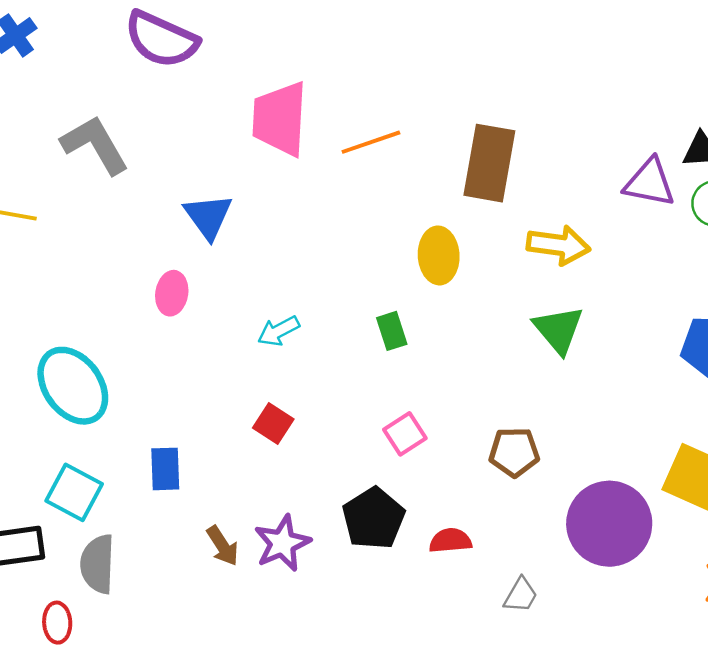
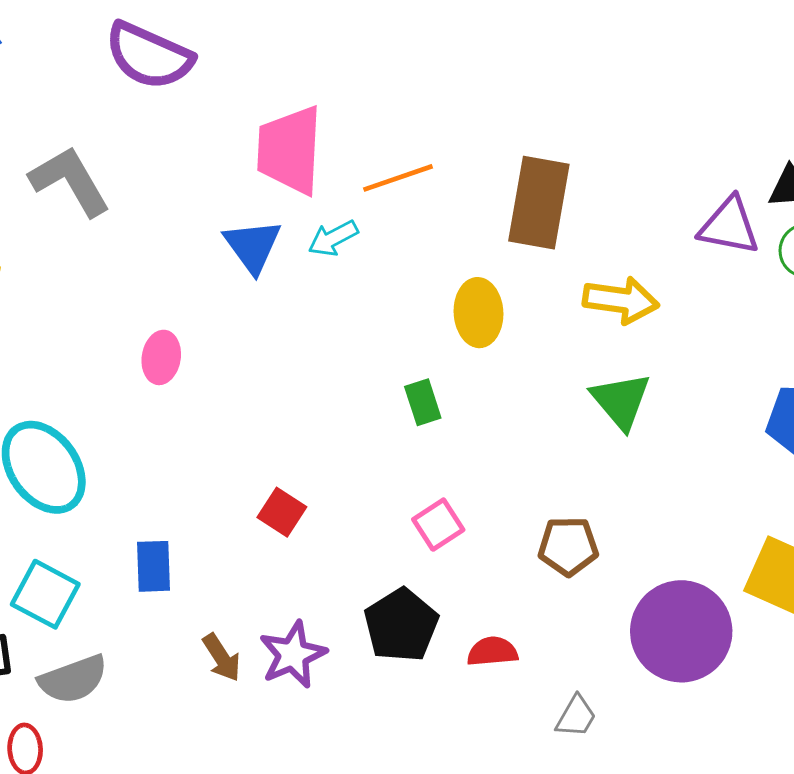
blue triangle: (208, 216) -> (253, 246), moved
cyan arrow: (279, 331) -> (333, 238), moved
gray semicircle: (98, 564) -> (73, 679), turned -112

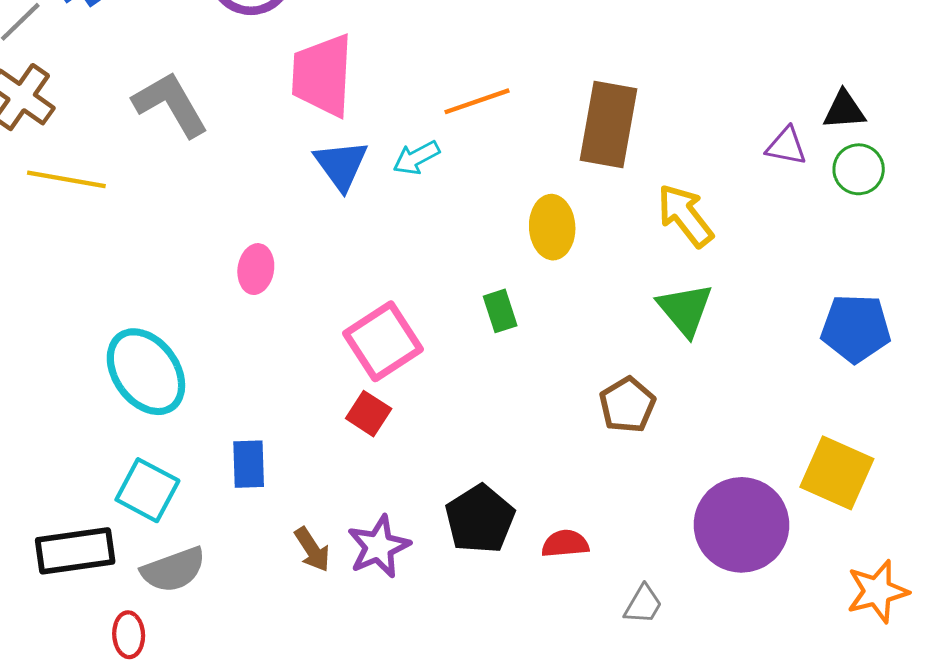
pink trapezoid: (290, 150) -> (322, 75), moved
purple triangle: (729, 226) -> (786, 146), size x0.7
yellow arrow: (621, 300) -> (685, 216), turned -136
pink square: (438, 525) -> (383, 341), moved, size x1.6
brown pentagon: (568, 546) -> (627, 405), moved, turned -30

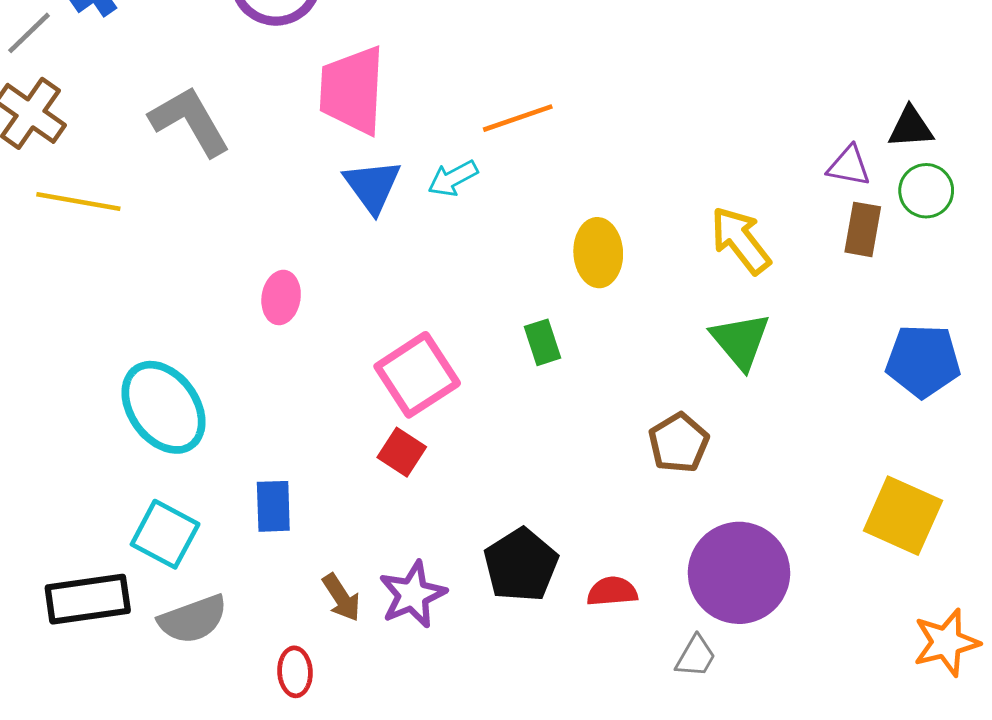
brown rectangle: (609, 124) -> (863, 229), moved, size x0.6
purple circle: (742, 525) -> (739, 573), moved
red ellipse: (129, 635) -> (295, 672), moved

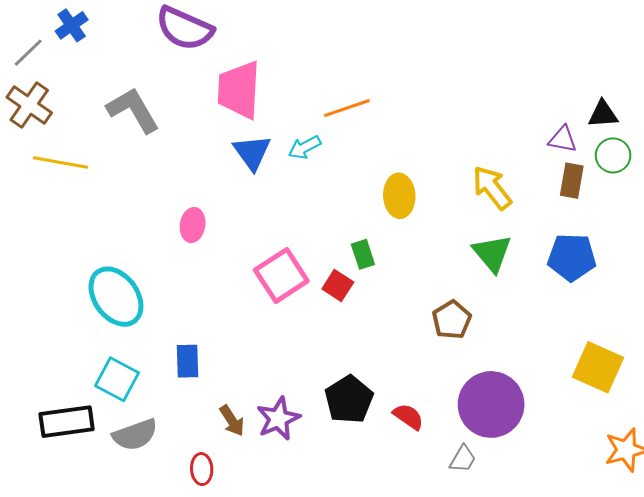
blue pentagon: (923, 361) -> (572, 257), moved
red square: (402, 452) -> (338, 286), moved
red semicircle: (612, 591) -> (408, 417), turned 40

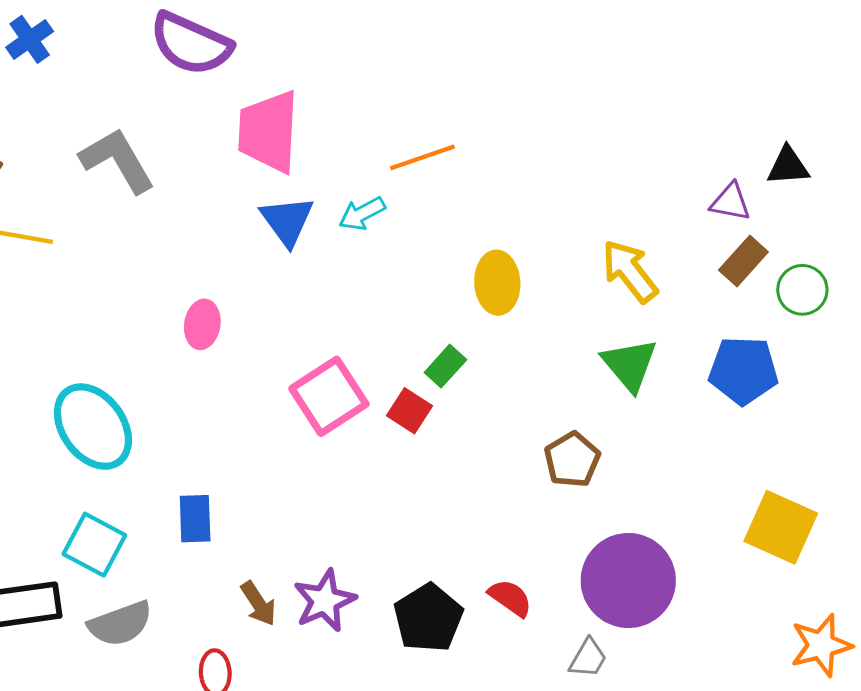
green circle: (613, 155) -> (802, 290), moved
brown rectangle: (572, 181) -> (743, 261), turned 32
green rectangle: (363, 254) -> (445, 366), turned 60
black pentagon: (349, 399) -> (428, 618), moved

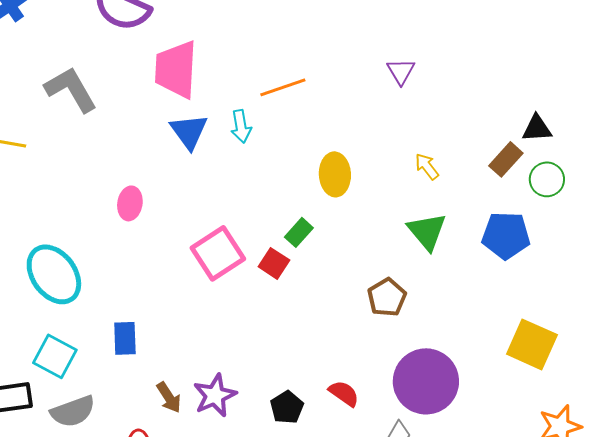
black triangle: (788, 166) -> (537, 128), moved
purple triangle: (730, 202) -> (401, 71), moved, turned 48
cyan arrow: (362, 214) -> (241, 126), turned -72
yellow arrow: (630, 271) -> (427, 166), size x0.6
black pentagon: (428, 618) -> (287, 407), size x0.7

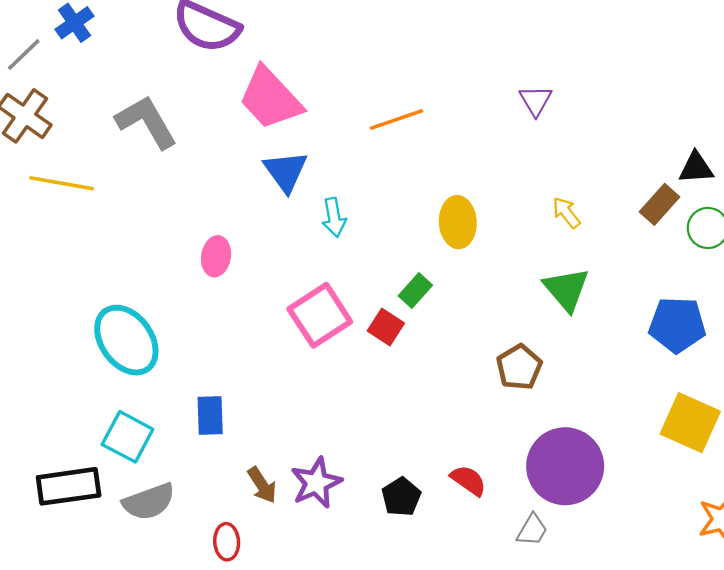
pink trapezoid: (176, 69) -> (270, 98), turned -46
cyan arrow: (241, 126) -> (334, 217), moved
blue pentagon: (506, 235) -> (677, 325), moved

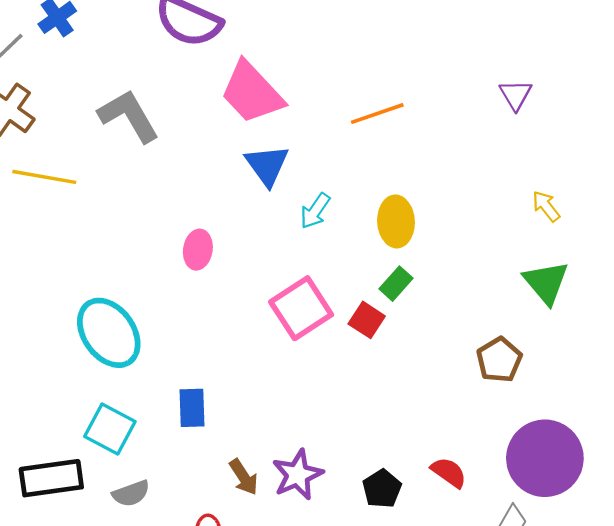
cyan arrow: (334, 217) -> (315, 211), turned 45
yellow ellipse: (458, 222) -> (396, 221), moved
gray semicircle: (149, 502) -> (131, 493), size x0.7

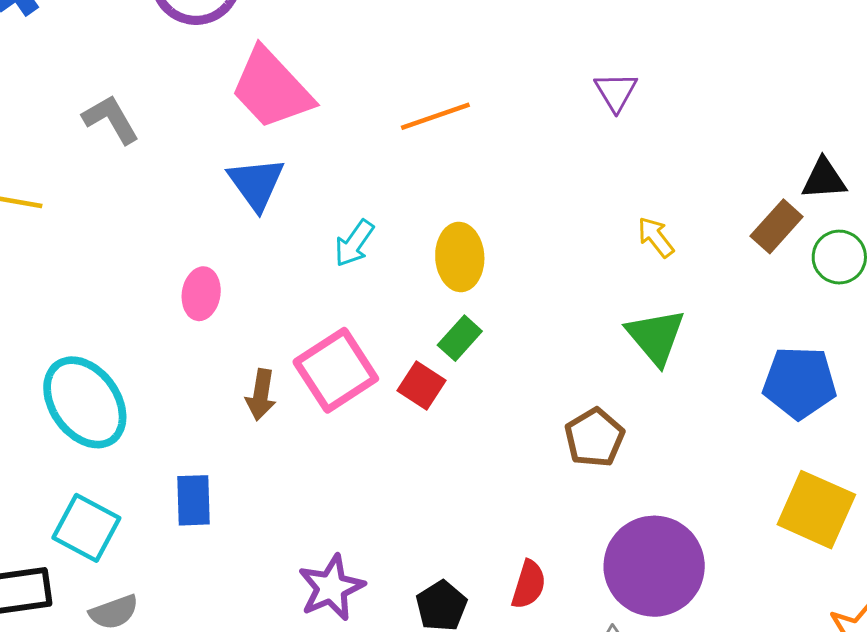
gray L-shape: (129, 116) -> (111, 119), size x0.7
blue triangle: (267, 165) -> (256, 184), moved
red semicircle: (449, 472) -> (529, 584), turned 72
brown arrow: (244, 477) -> (261, 395), moved, turned 42

